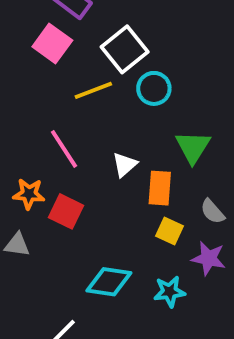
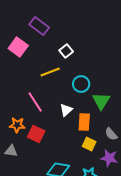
pink square: (52, 43) -> (18, 47), moved
white square: (125, 49) -> (66, 51), size x0.6
cyan circle: (154, 88) -> (81, 84), moved

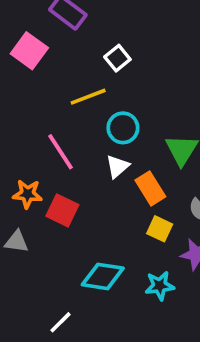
cyan circle: (81, 84) -> (123, 128), moved
orange rectangle: (84, 122) -> (150, 188), turned -36

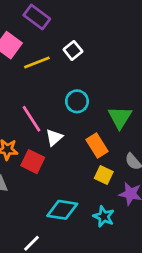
yellow line: (88, 97) -> (37, 63), moved
white triangle: (117, 166) -> (54, 137), moved
cyan star: (160, 286) -> (104, 216), turned 30

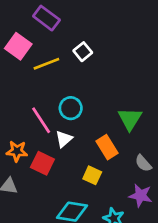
cyan circle: (77, 101) -> (71, 108), moved
yellow square: (104, 175) -> (92, 175), moved

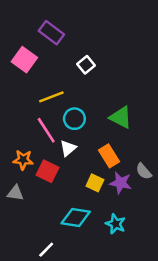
yellow line: (46, 64) -> (51, 97), moved
green triangle: (130, 119) -> (121, 117), moved, turned -35
purple star: (141, 196) -> (121, 183), moved

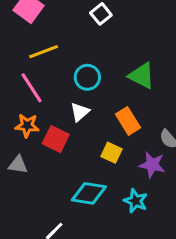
yellow line: (51, 97) -> (44, 52), moved
pink line: (46, 130) -> (32, 88), moved
purple star: (121, 183) -> (152, 165), moved

